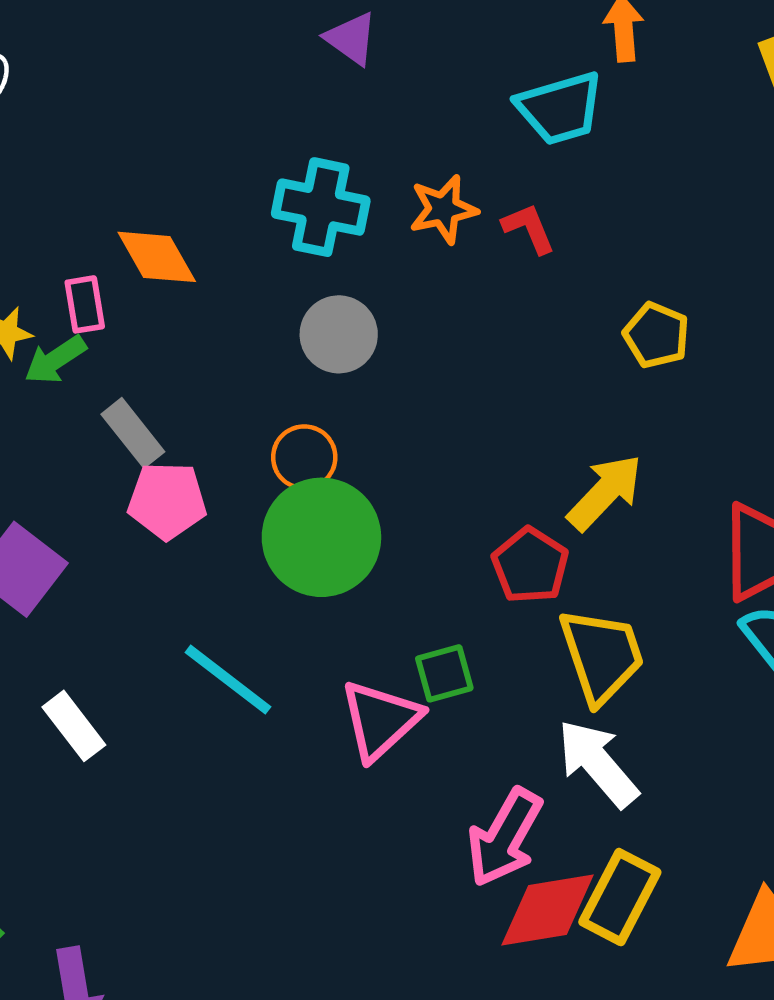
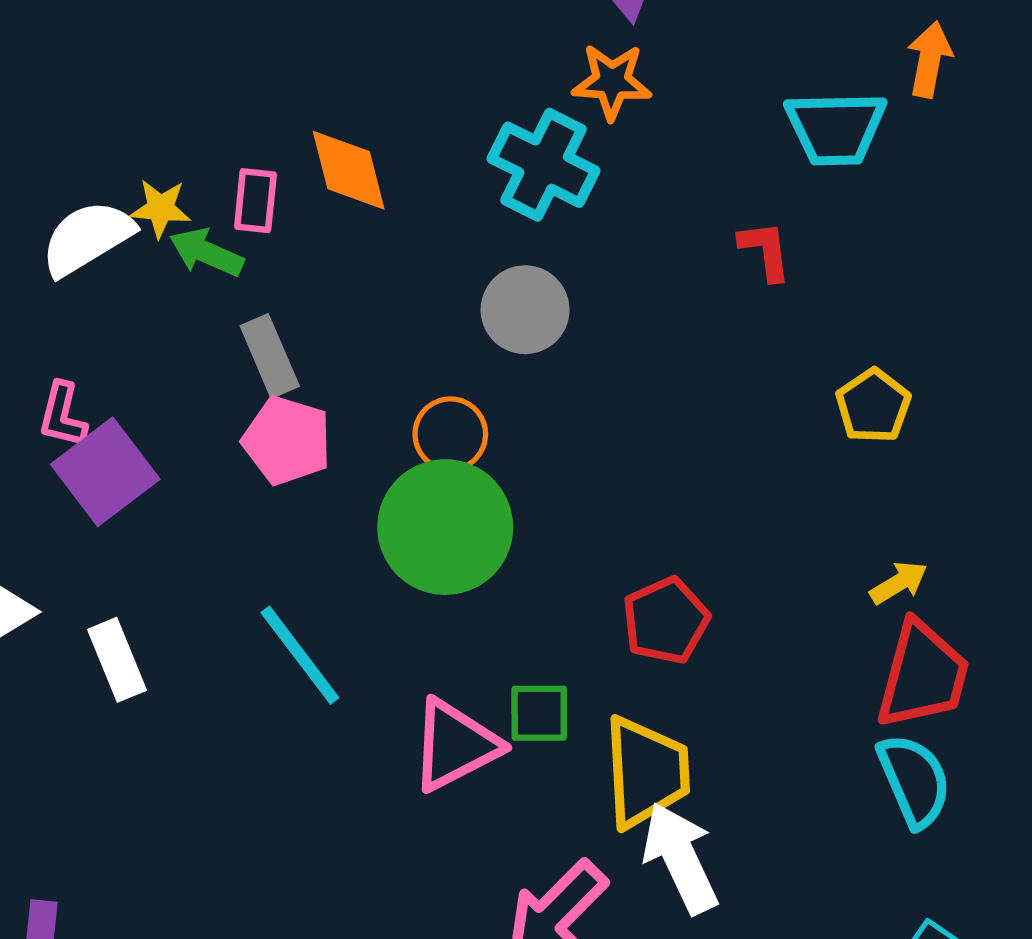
orange star: (443, 209) -> (612, 82), moved
green arrow: (55, 360) -> (206, 252), turned 42
yellow arrow: (605, 492) -> (899, 583), moved, size x0.6
yellow trapezoid: (602, 655) -> (646, 772), moved

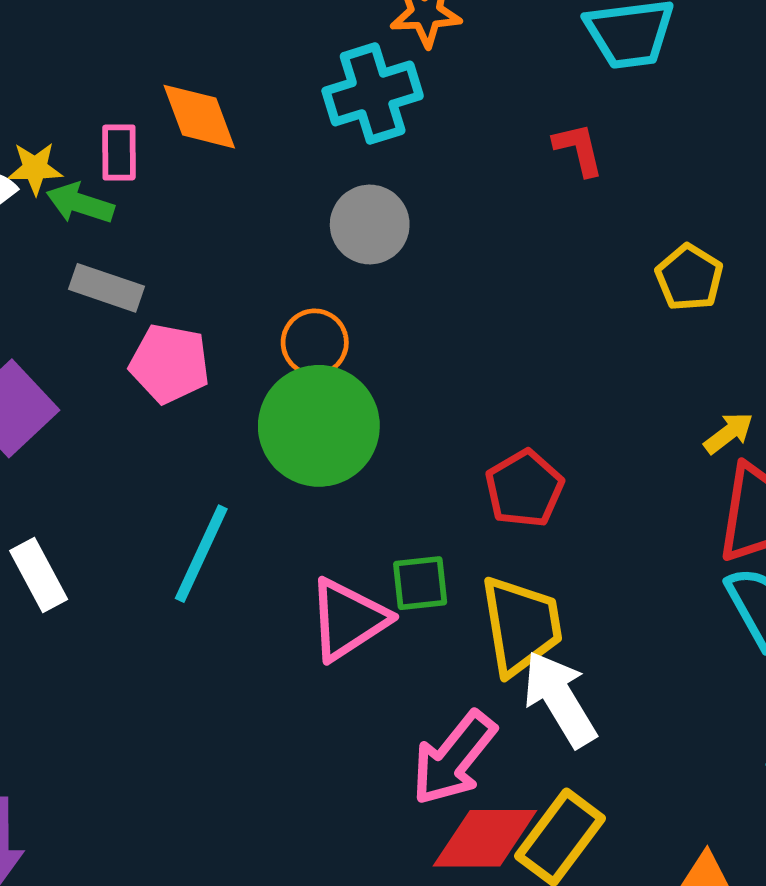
cyan cross: (544, 165) -> (373, 93), turned -38
gray rectangle: (270, 356) -> (107, 288), moved, turned -42
cyan line: (300, 655) -> (201, 554), turned 68

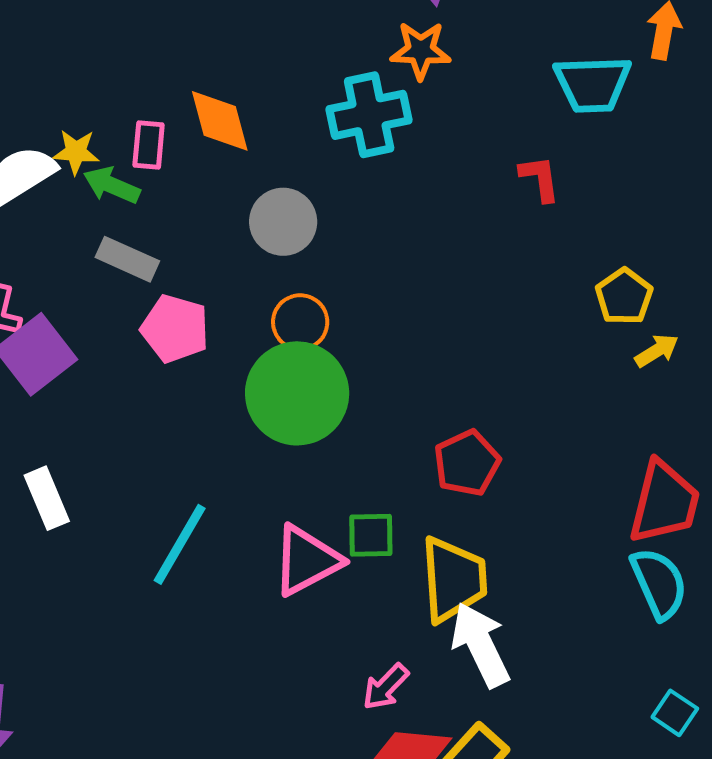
gray circle: (370, 225) -> (283, 222), moved
yellow arrow: (729, 433) -> (657, 351), moved
cyan line: (201, 554) -> (180, 544), moved
pink arrow: (454, 758) -> (386, 687), size x0.6

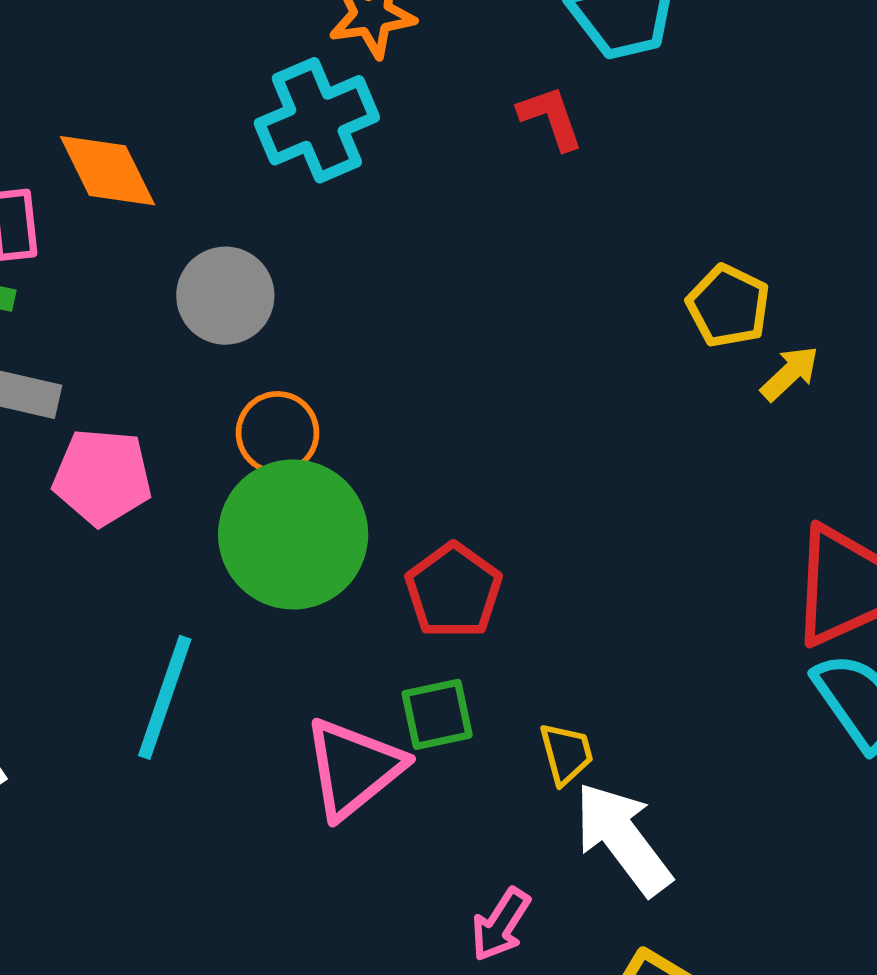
red L-shape: (540, 178) -> (551, 118), moved
red pentagon: (467, 463) -> (454, 591), moved
cyan line: (180, 544) -> (165, 697), moved
yellow trapezoid: (453, 579) -> (566, 754), size x0.5

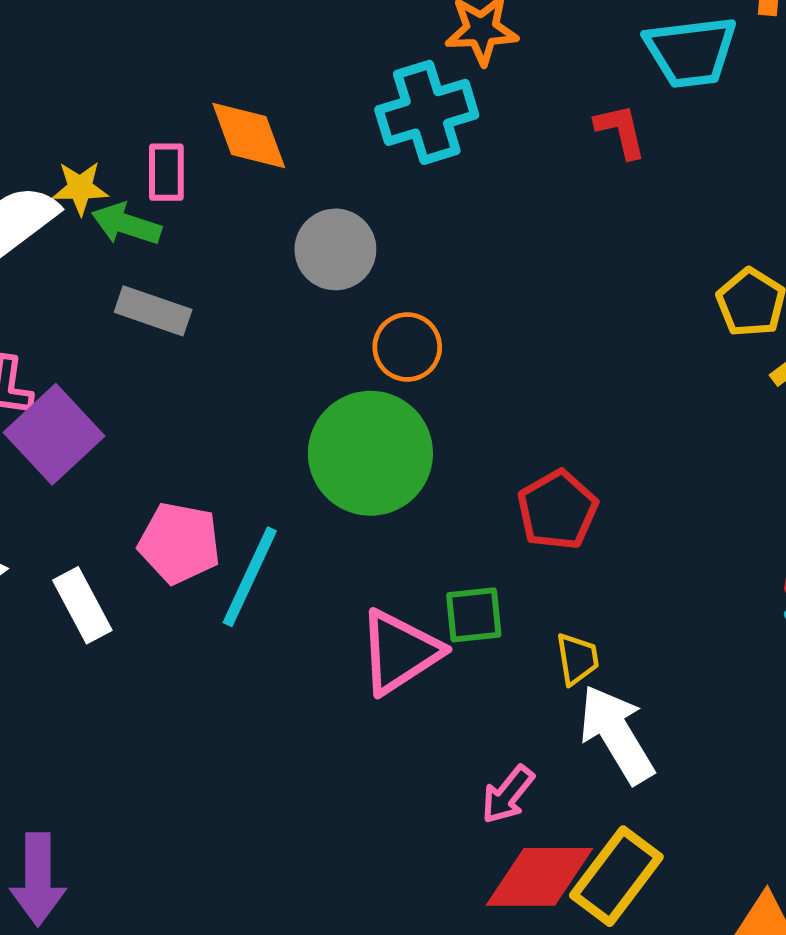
orange circle: (278, 433) -> (407, 347), moved
pink pentagon: (102, 477) -> (179, 543), moved
red pentagon: (454, 591) -> (557, 510), moved

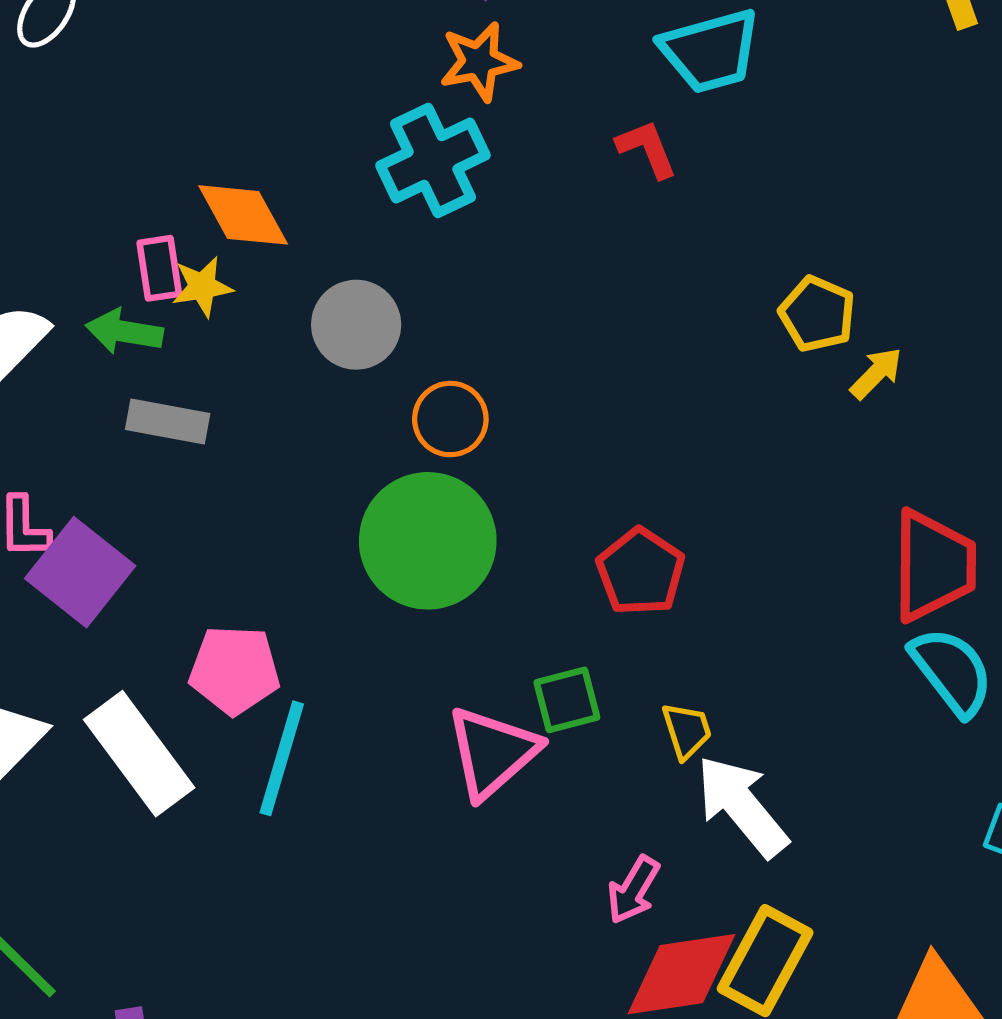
yellow star: (80, 188) -> (202, 287), moved
cyan line: (250, 577) -> (282, 758), moved
white rectangle: (82, 605) -> (139, 754), size x1.5

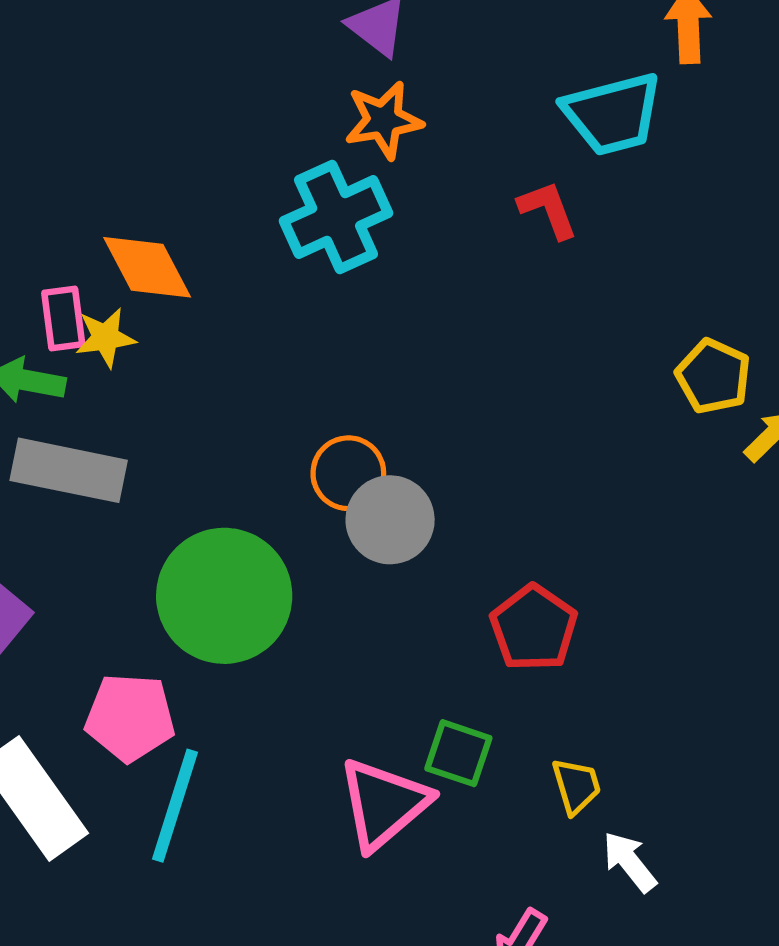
gray circle: (356, 325) -> (390, 520), moved
gray rectangle: (168, 422) -> (69, 470), size x1.4
green circle: (428, 541) -> (224, 596), moved
green square: (567, 700) -> (458, 753), turned 32
white arrow: (742, 806) -> (630, 862), size x0.6

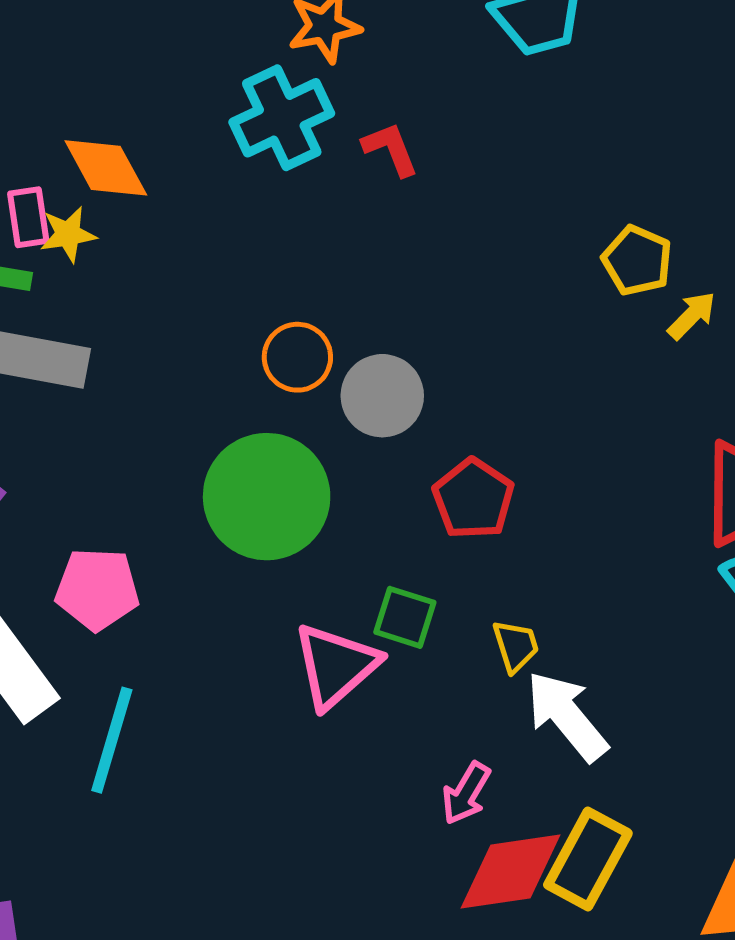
red L-shape: (548, 210) -> (390, 149), moved
gray circle: (390, 520) -> (382, 396), moved
green circle: (224, 596) -> (267, 497), moved
cyan line: (175, 806) -> (112, 740), moved
white arrow: (630, 862) -> (567, 716), size x1.6

